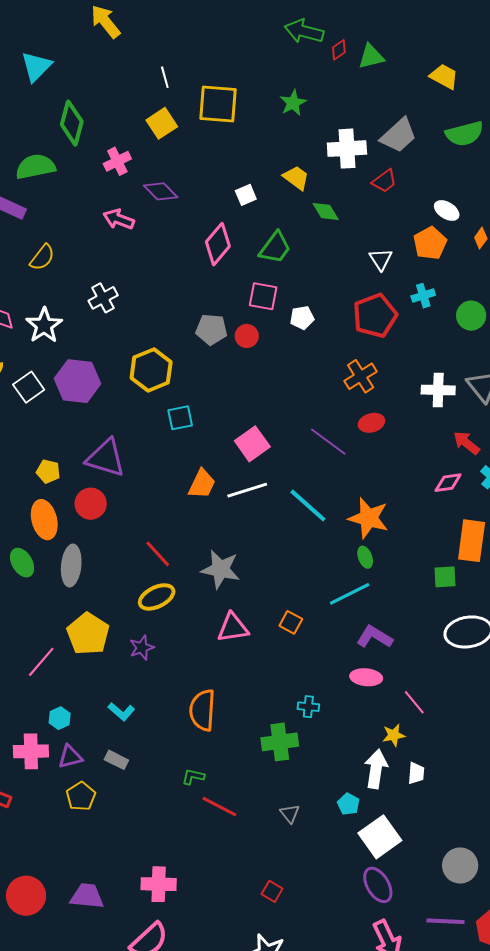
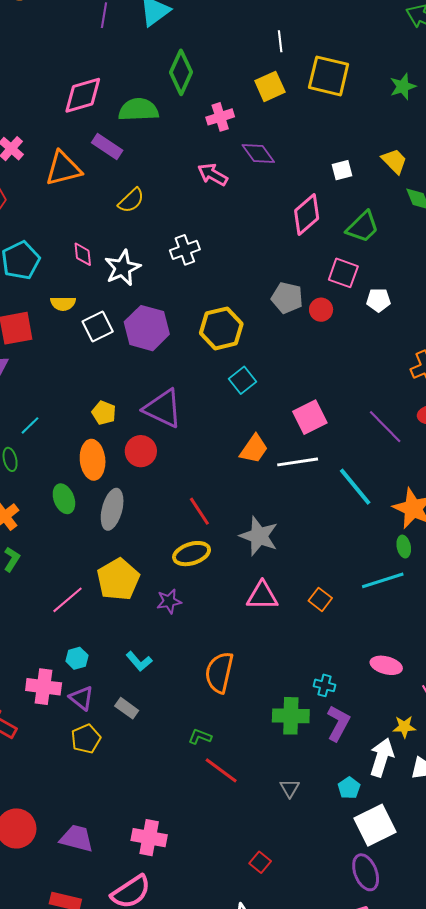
cyan square: (180, 418) -> (243, 380), turned -36
purple L-shape: (374, 637) -> (338, 723), moved, turned 78
purple triangle: (70, 757) -> (82, 698), turned 44

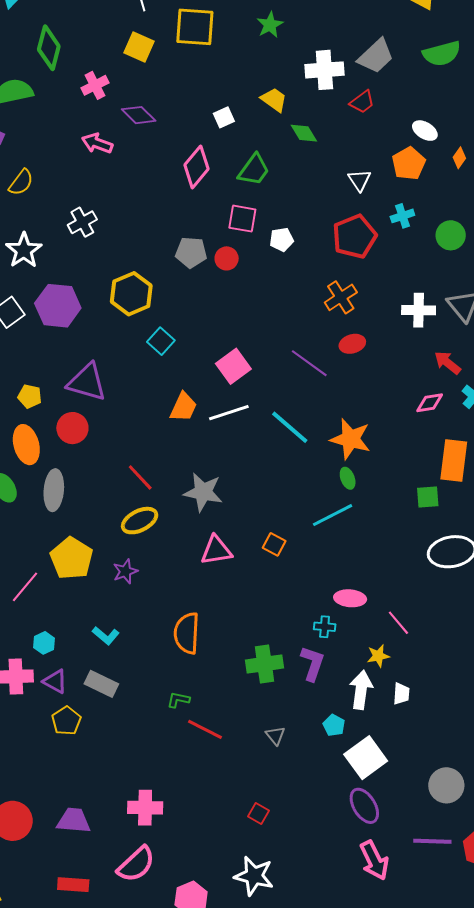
yellow square: (270, 86) -> (139, 47), turned -32
cyan cross: (324, 685) -> (325, 627), moved
gray rectangle: (127, 708) -> (101, 684), size x1.4

